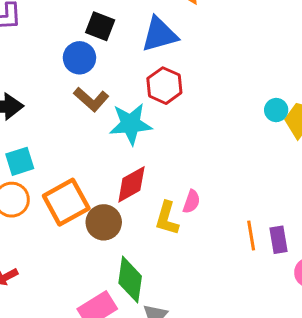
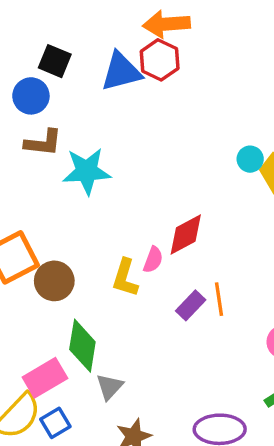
red hexagon: (164, 86) -> (160, 60), moved
brown L-shape: (91, 99) -> (43, 143), turned -36
red diamond: (131, 184) -> (186, 235), moved
purple rectangle: (279, 240) -> (191, 305), moved, turned 52

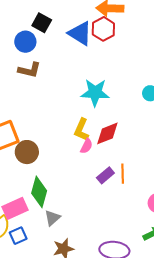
blue triangle: (121, 72) -> (80, 33), turned 40
cyan star: (87, 171) -> (95, 93), moved
yellow L-shape: (125, 278) -> (82, 130), moved

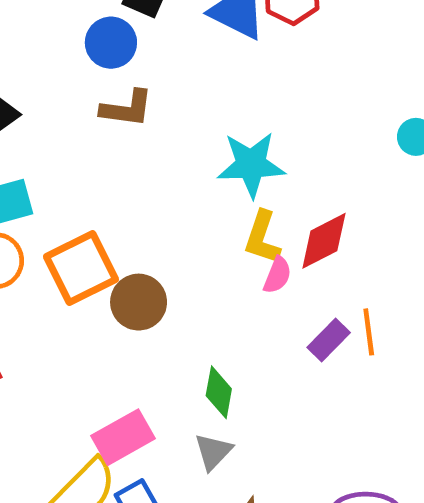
cyan star: (95, 93) -> (251, 165), moved
green diamond: (39, 192) -> (219, 392), moved, size x0.7

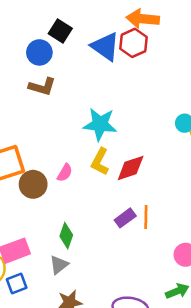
pink semicircle: (277, 275) -> (65, 173), moved

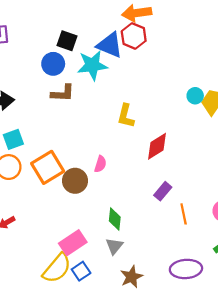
cyan star: (100, 124) -> (92, 65), moved
yellow L-shape: (100, 162) -> (126, 116), moved
orange line: (146, 217) -> (184, 214), moved

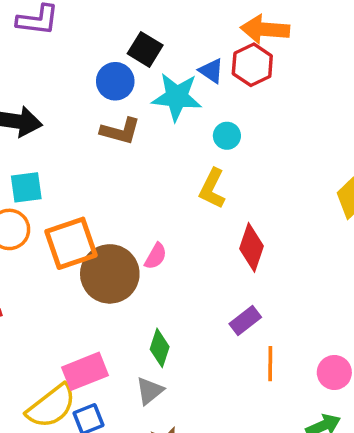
blue triangle: (110, 45) -> (211, 71), size x0.6
cyan circle: (195, 96) -> (227, 136), moved
red diamond: (157, 146) -> (252, 247), turned -52
brown circle: (75, 181) -> (110, 274), size x1.4

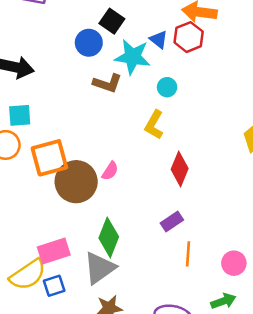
brown L-shape: (120, 131) -> (107, 83), moved
green diamond: (160, 348) -> (109, 237), size x1.4
gray triangle: (150, 391) -> (100, 268), size x1.6

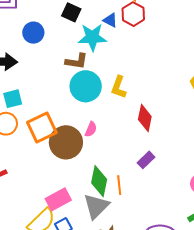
blue circle: (89, 43) -> (33, 33), moved
cyan circle: (167, 87) -> (86, 86), moved, size x2.0
orange line: (188, 254) -> (119, 185), moved

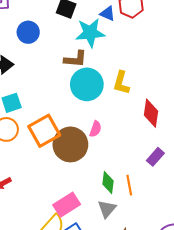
green diamond: (99, 181) -> (108, 183), size x0.7
gray triangle: (96, 206) -> (107, 209), size x0.7

